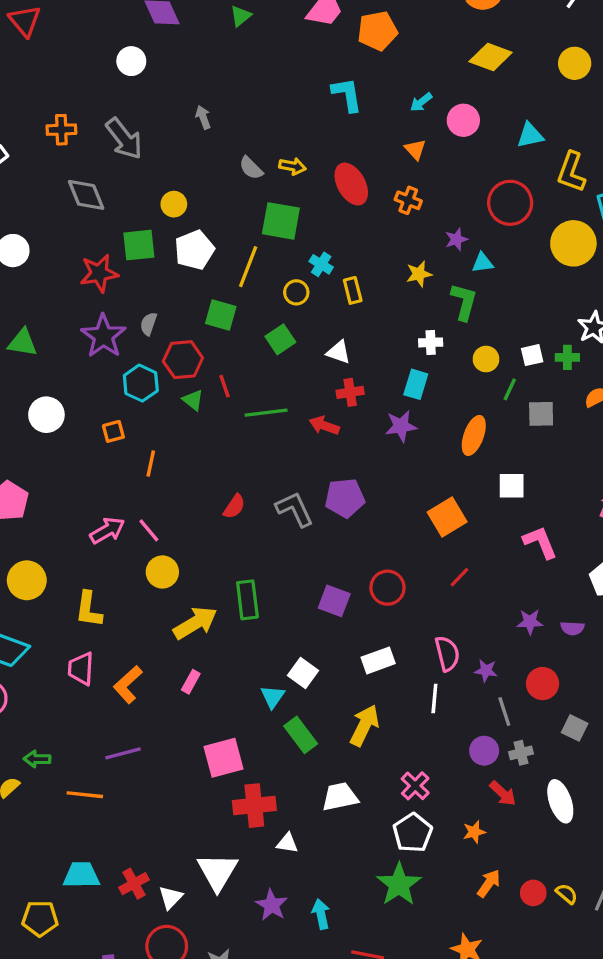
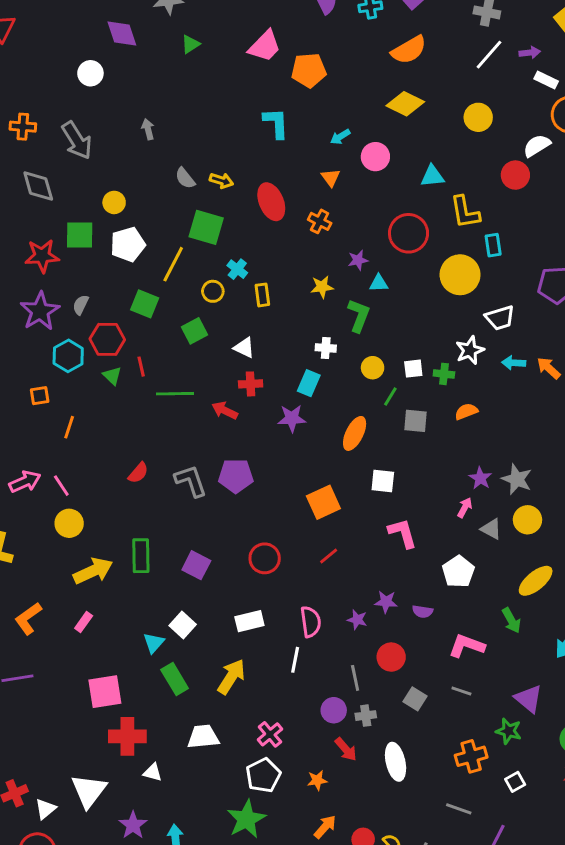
yellow L-shape: (571, 172) -> (465, 212), turned -36
purple square: (334, 601) -> (196, 565), moved
purple star: (486, 671) -> (357, 620), moved

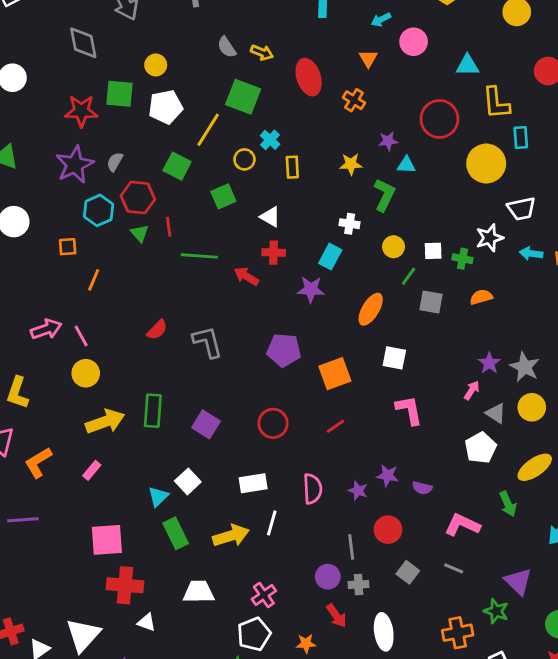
purple pentagon: (236, 476) -> (284, 350), moved
white pentagon: (458, 572) -> (481, 448), moved
white line: (295, 660) -> (272, 523), moved
yellow arrow: (231, 677) -> (231, 536), turned 36

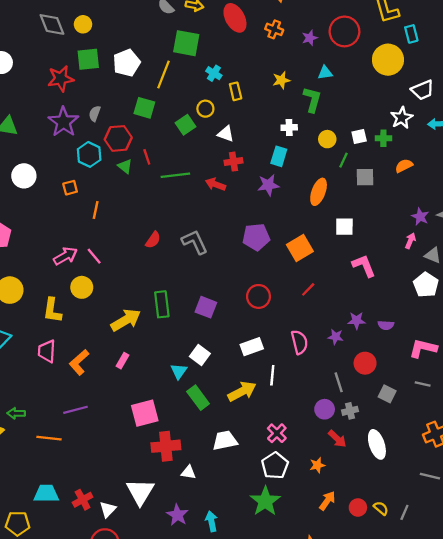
yellow circle: (156, 65) -> (83, 24), moved
purple star: (388, 141) -> (310, 38), moved
yellow circle: (244, 159) -> (205, 109), moved
yellow circle: (86, 373) -> (82, 287), moved

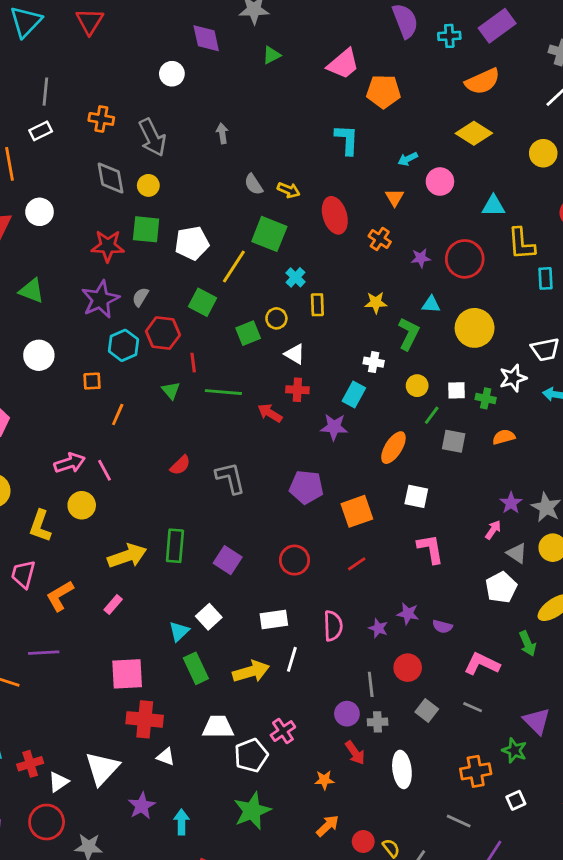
yellow circle: (388, 60) -> (475, 328), moved
green triangle: (125, 166) -> (171, 391), moved
white pentagon: (275, 466) -> (251, 755), moved

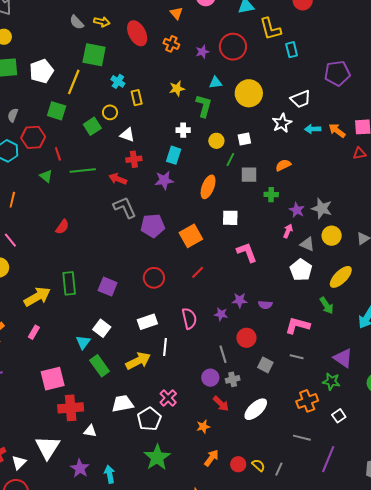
green cross: (486, 398) -> (271, 195), moved
gray L-shape: (230, 478) -> (125, 207), moved
white ellipse: (402, 769) -> (256, 409), turned 65

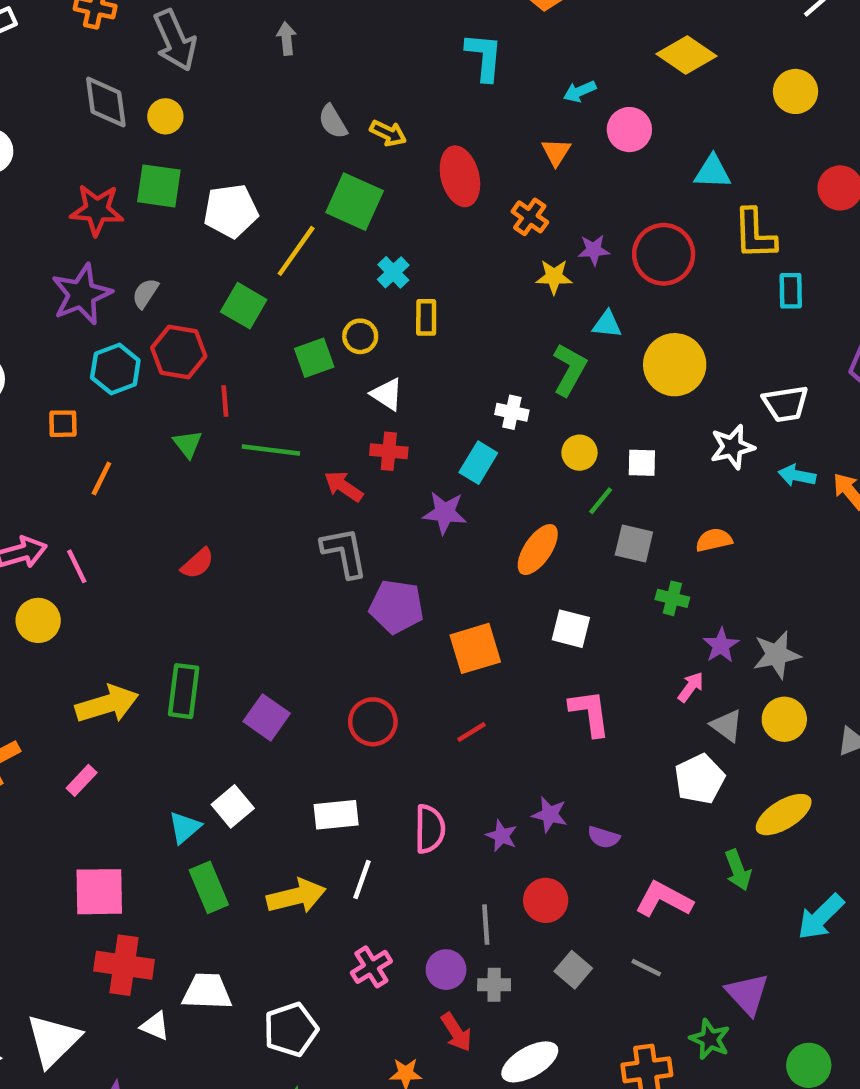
yellow star: (177, 89) -> (554, 277), moved
gray star: (322, 208) -> (777, 655), turned 30
pink cross: (168, 398) -> (371, 967), moved
white trapezoid: (122, 404) -> (207, 992), moved

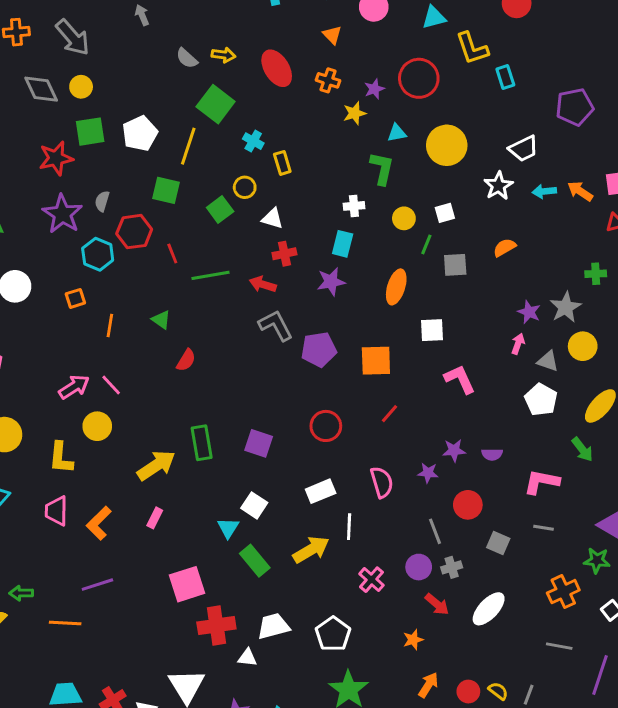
green square: (355, 202) -> (216, 104), turned 30
green triangle: (188, 444) -> (161, 320), moved
green cross: (672, 598) -> (596, 274), moved
orange square: (475, 648) -> (376, 361), turned 32

